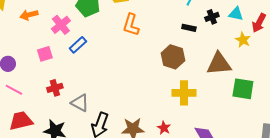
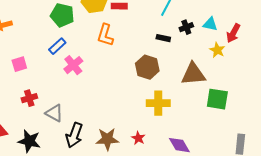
pink cross: (61, 25) -> (73, 65), moved
blue rectangle: (78, 45) -> (57, 46), moved

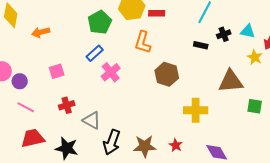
green pentagon: (62, 15) -> (100, 22), turned 30
brown hexagon: (147, 67) -> (167, 74), moved
green square: (217, 99) -> (255, 106), size x0.7

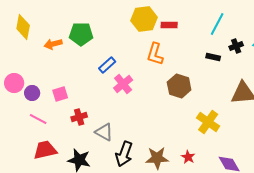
green pentagon: (100, 22) -> (81, 34), moved, turned 30
pink square: (57, 71) -> (60, 94), moved
yellow cross: (196, 110) -> (208, 122), turned 35

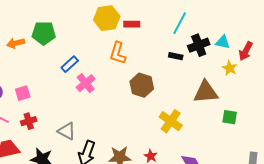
black cross: (236, 46) -> (199, 45), size x1.5
red cross: (79, 117) -> (29, 121), moved

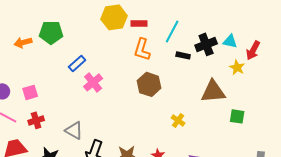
cyan line: (180, 23) -> (172, 31), moved
orange L-shape: (118, 53) -> (142, 49), moved
yellow cross: (171, 121) -> (178, 120), size x0.6

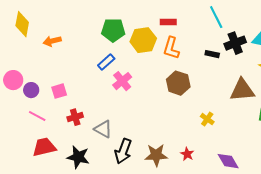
yellow hexagon: (114, 17) -> (143, 40), moved
cyan line: (172, 31) -> (216, 17), moved, turned -55
green pentagon: (51, 32) -> (113, 30), moved
red cross: (36, 120) -> (75, 117), moved

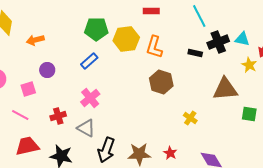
red rectangle: (168, 22) -> (151, 11), moved
pink cross: (122, 81) -> (90, 98), moved
purple circle: (31, 90) -> (47, 70), moved
pink square: (59, 91) -> (28, 89), moved

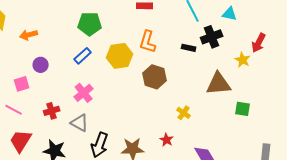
yellow hexagon: (126, 39) -> (120, 56), moved
cyan triangle: (242, 39) -> (230, 14), moved
red trapezoid: (27, 146) -> (21, 141), turned -45
red star: (170, 153) -> (167, 140), moved

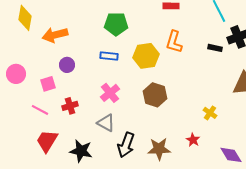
orange arrow: (29, 35) -> (55, 35), size x1.4
blue rectangle: (83, 56) -> (109, 56), turned 48
brown hexagon: (155, 77) -> (155, 95), moved
red cross: (52, 111) -> (70, 106), moved

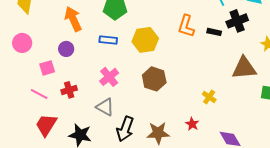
orange arrow: (55, 35) -> (73, 19), moved, turned 80
orange L-shape: (174, 42) -> (186, 26), moved
pink circle: (16, 74) -> (22, 43), moved

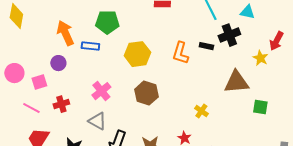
orange L-shape: (186, 26) -> (180, 53), moved
blue rectangle: (108, 40) -> (90, 46), moved
pink circle: (22, 43) -> (14, 73), moved

